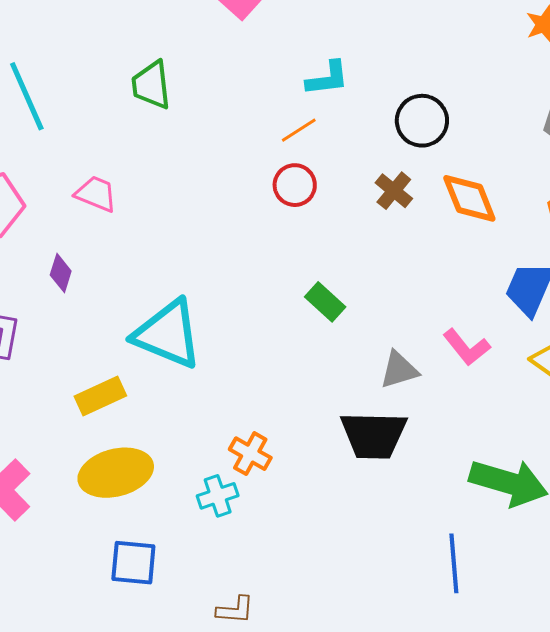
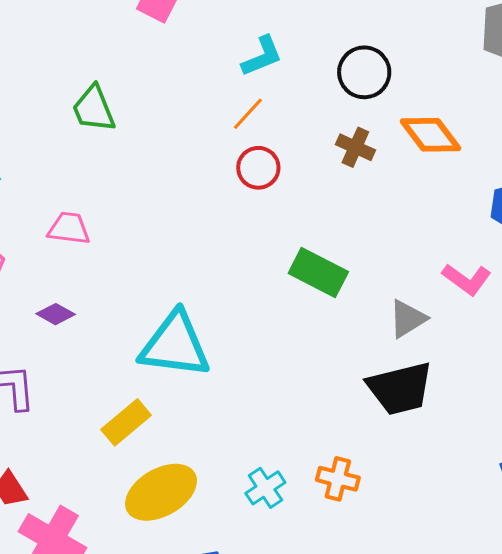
purple diamond: (61, 273) -> (56, 314), turned -63
green rectangle: (325, 302) -> (318, 273), size x1.4
orange cross: (250, 454) -> (338, 479), moved

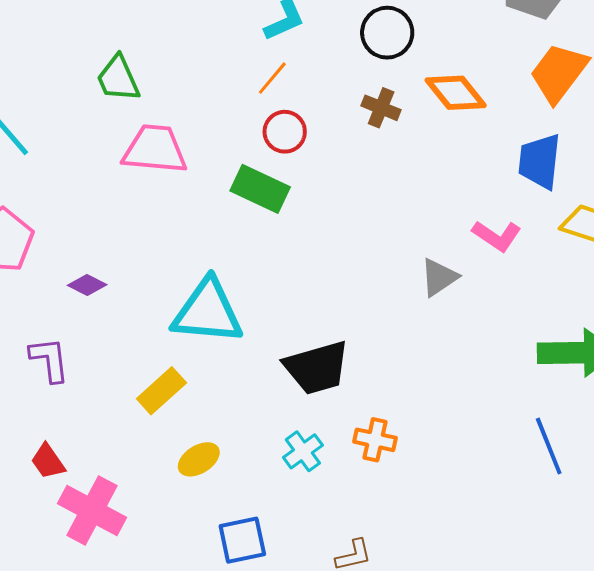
pink trapezoid: (69, 228) -> (155, 149), moved, size x1.5
green rectangle: (318, 273) -> (260, 189), moved
black trapezoid: (400, 388) -> (317, 368), moved
yellow ellipse: (161, 492) -> (199, 459), size x0.6

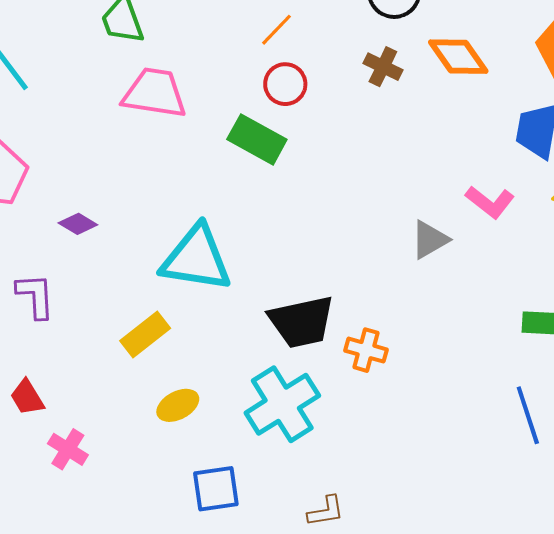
orange cross: (375, 440) -> (366, 350), moved
cyan cross: (303, 451) -> (282, 404), size x1.8
pink cross: (92, 511) -> (68, 449), size x0.6

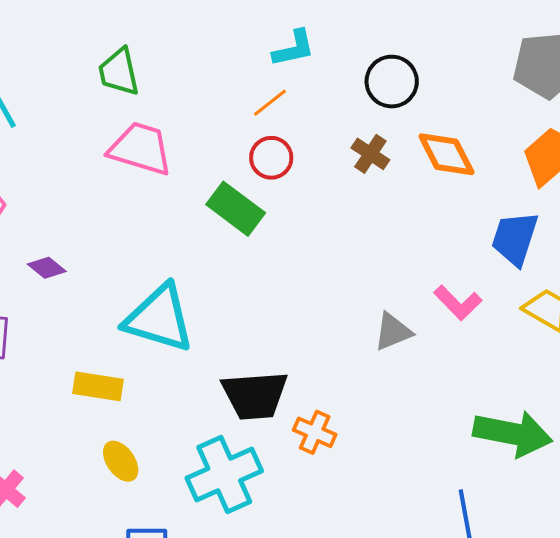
yellow rectangle: (145, 334) -> (98, 386), turned 39
yellow ellipse: (178, 405) -> (121, 461), turned 75

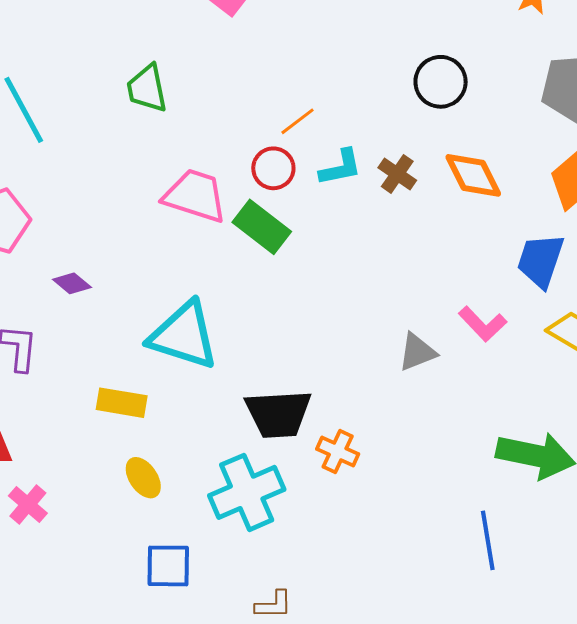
cyan L-shape: (294, 48) -> (341, 167), moved
black circle: (392, 82) -> (441, 82), moved
pink trapezoid: (140, 149) -> (195, 196), moved
red circle: (271, 158) -> (273, 168), moved

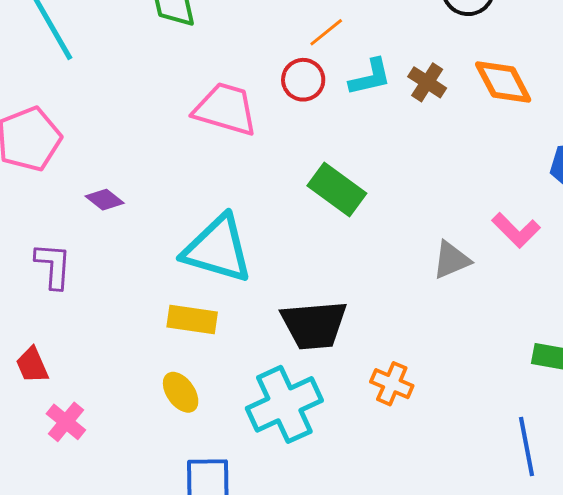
green rectangle: (262, 227) -> (337, 189), moved
yellow rectangle: (122, 403) -> (192, 319), moved
orange cross: (338, 452) -> (392, 384), moved

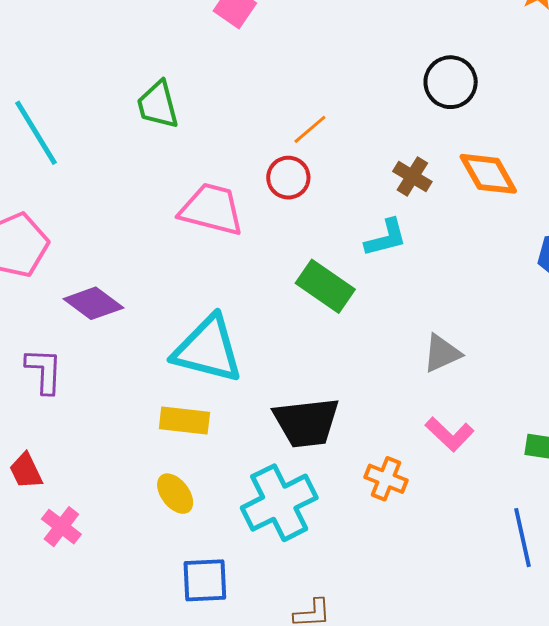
cyan L-shape: (370, 77) -> (386, 238), moved
purple diamond: (105, 200) -> (93, 303), size x1.5
pink L-shape: (516, 230) -> (450, 434), moved

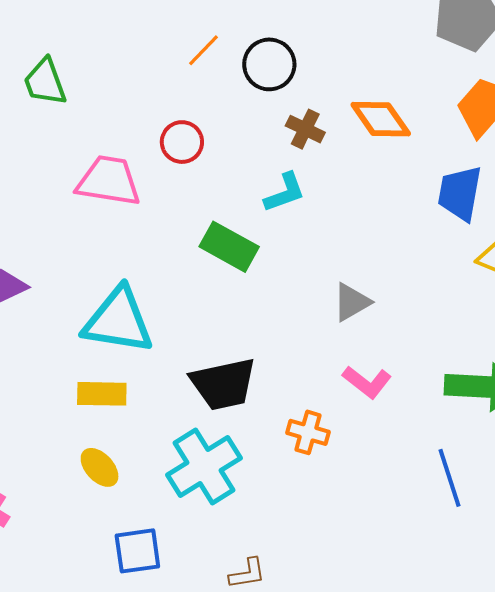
black circle: (451, 82) -> (269, 64), moved
orange line: (310, 129) -> (203, 50), moved

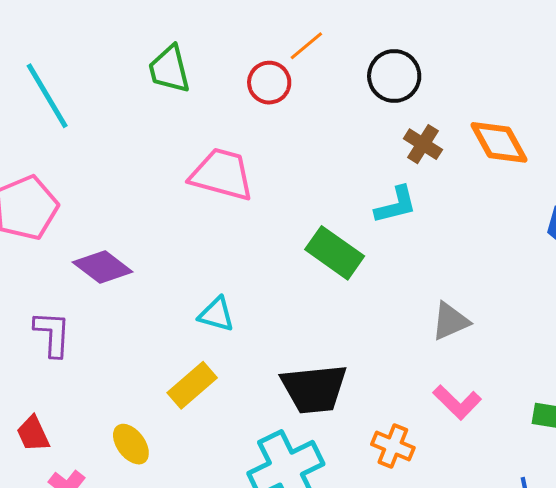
orange line: (203, 50) -> (306, 46), moved
red circle: (182, 142) -> (269, 83), moved
cyan triangle: (118, 321) -> (216, 314), size x0.5
yellow rectangle: (102, 394) -> (192, 385), turned -48
yellow ellipse: (100, 467) -> (131, 444), moved

